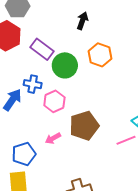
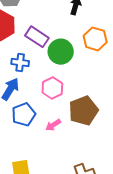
blue cross: (33, 84) -> (20, 63), moved
blue pentagon: (24, 154) -> (24, 114), moved

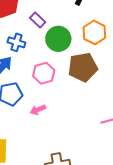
purple rectangle: (37, 37) -> (38, 20), size x0.7
brown pentagon: (83, 111) -> (83, 67), moved

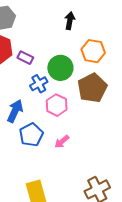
purple rectangle: (38, 20) -> (25, 58), moved
blue cross: (16, 42) -> (39, 84), moved, turned -30

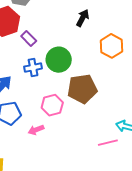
orange hexagon: (93, 51) -> (112, 46), moved
pink hexagon: (57, 105) -> (52, 105), moved

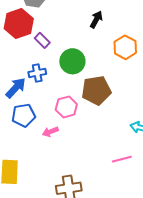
blue cross: (33, 68) -> (37, 73), moved
pink line: (108, 143) -> (122, 159), moved

